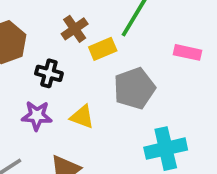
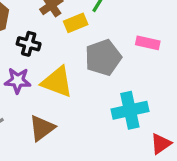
pink rectangle: (188, 52) -> (148, 43), moved
yellow triangle: (82, 117) -> (57, 82), size x1.5

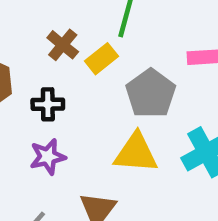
yellow triangle: (57, 82) -> (136, 153), moved

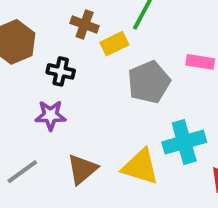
brown cross: (63, 45) -> (85, 25), turned -32
yellow triangle: (136, 153) -> (140, 167), moved

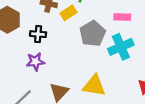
cyan cross: (184, 142) -> (121, 47), moved

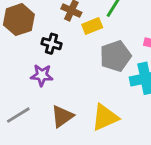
yellow triangle: (94, 86) -> (105, 117), turned -45

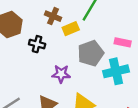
purple star: (42, 75) -> (61, 74), moved

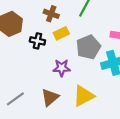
yellow rectangle: (71, 29) -> (61, 33), moved

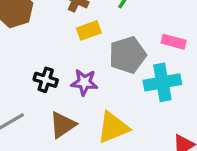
black cross: (37, 41) -> (46, 80), moved

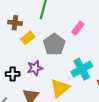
pink rectangle: (174, 42) -> (78, 28), turned -48
cyan cross: (162, 82) -> (82, 69), moved

